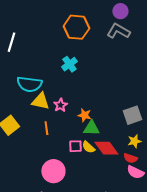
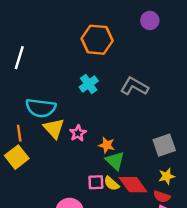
gray L-shape: (118, 31) -> (134, 86), moved
yellow triangle: (40, 101) -> (54, 128), turned 36
orange line: (46, 128) -> (19, 133), moved
green triangle: (91, 128) -> (115, 161), turned 42

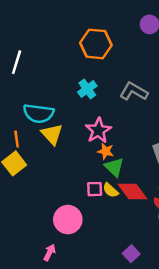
pink star: (78, 133) -> (98, 130), moved, size x1.5

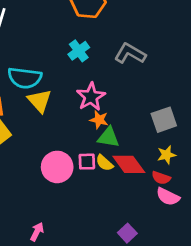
green triangle: (114, 167) -> (108, 137), turned -35
pink circle: (68, 220) -> (57, 167), moved

